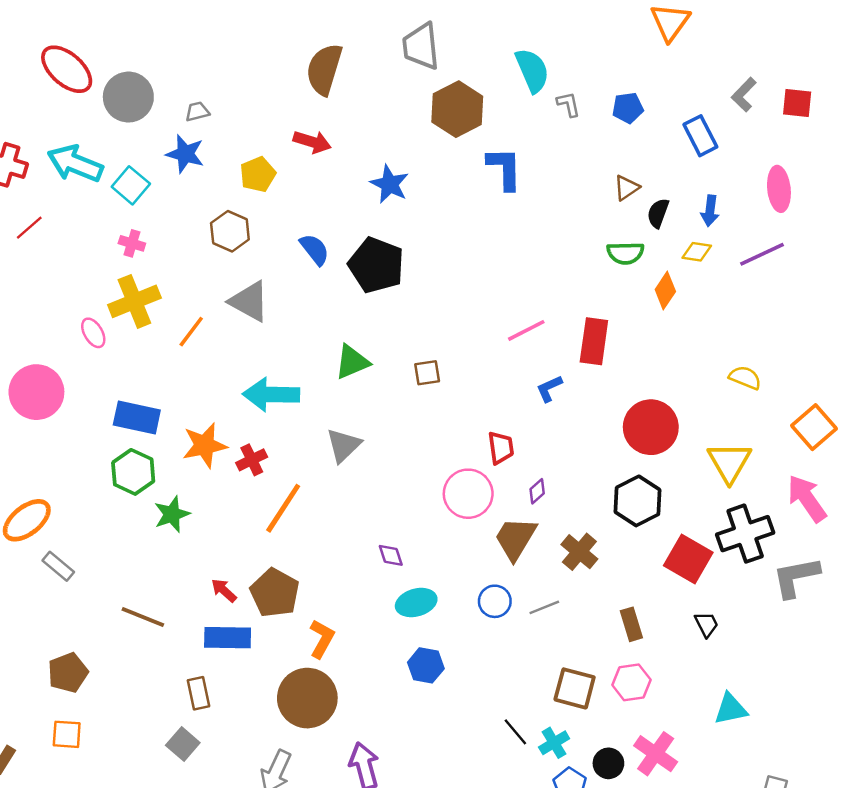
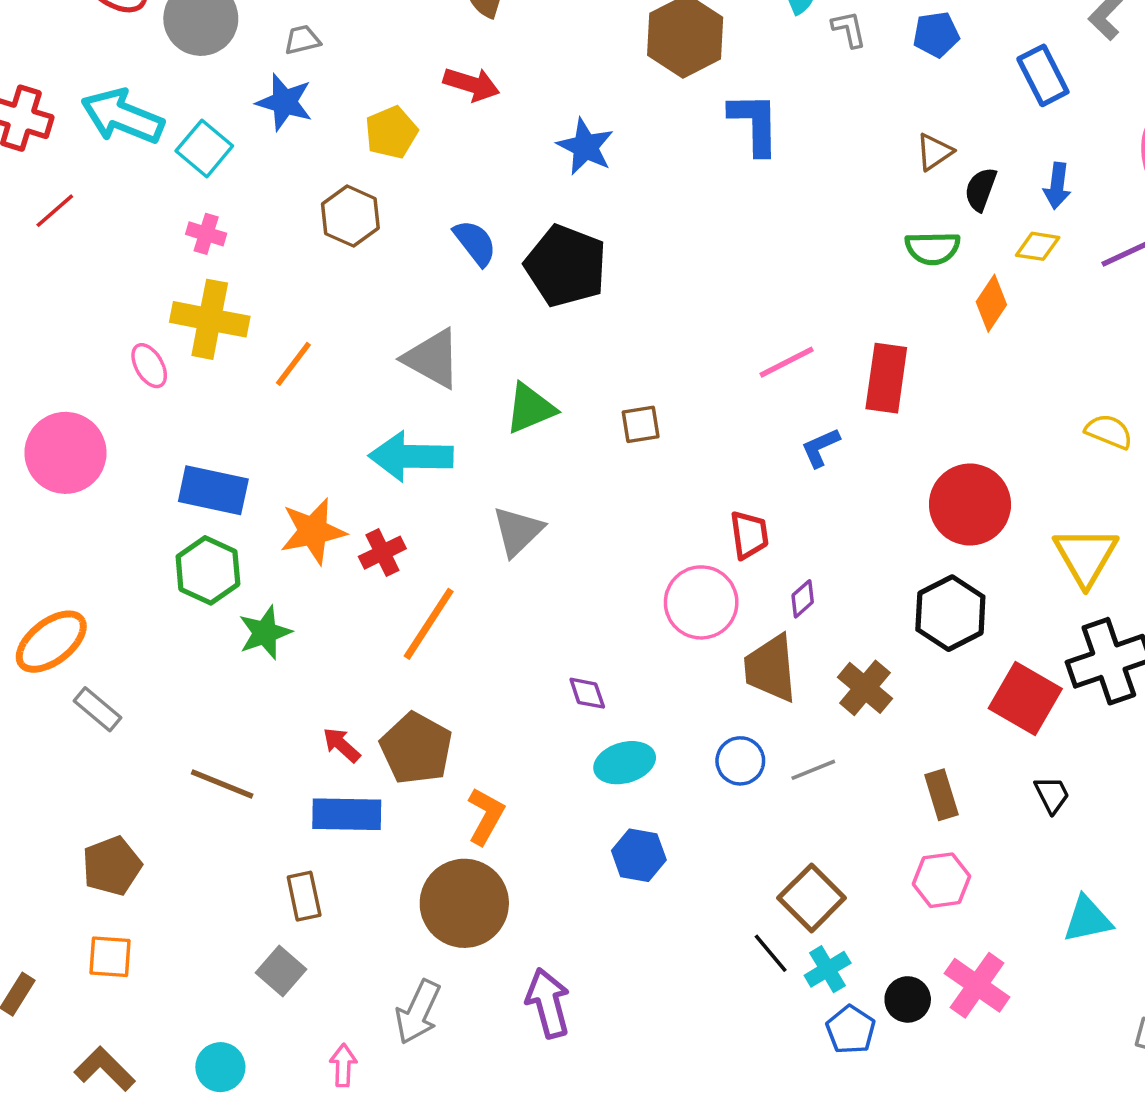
yellow cross: (134, 301) -> (210, 319), turned 33
gray triangle: (249, 301) -> (432, 358), moved
brown trapezoid: (515, 538) -> (771, 668), turned -36
brown square: (575, 688) -> (812, 898), moved, turned 30

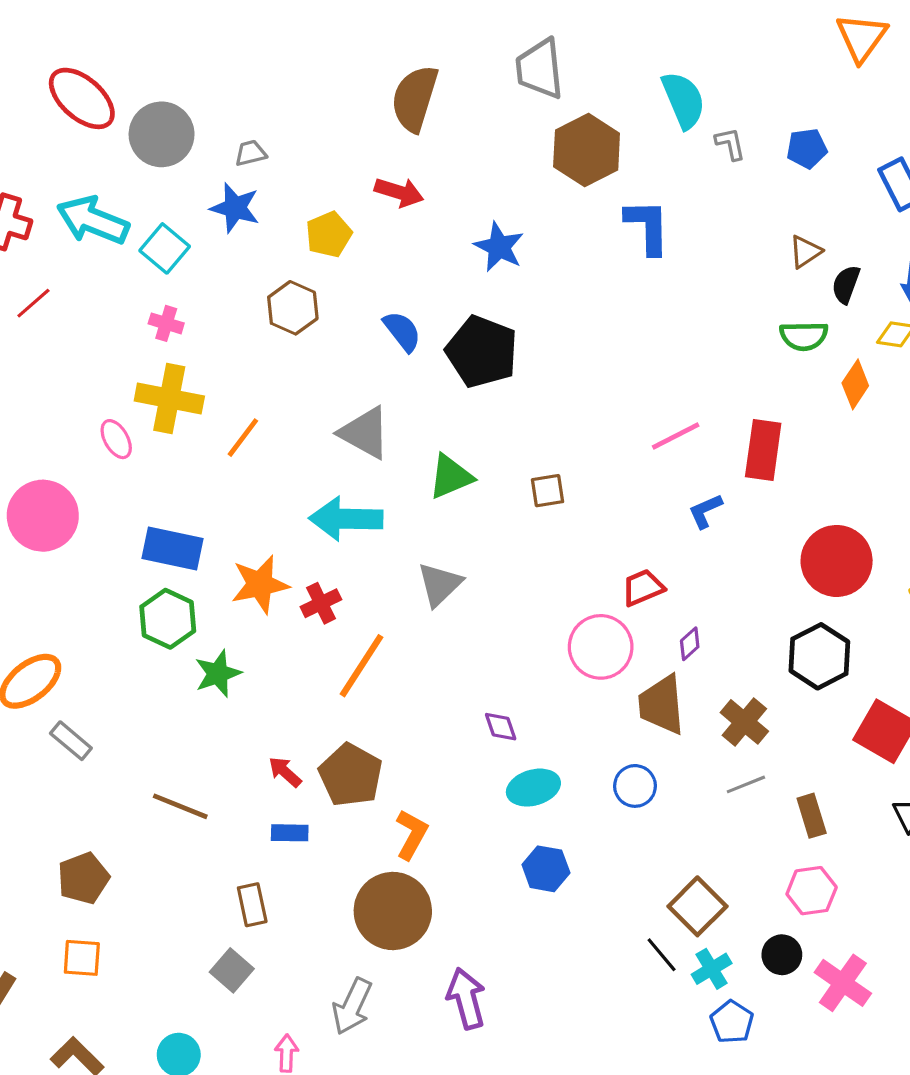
red trapezoid: (749, 535) -> (643, 588), turned -105
gray line: (813, 770) -> (746, 784), moved
blue rectangle: (347, 814) -> (290, 833), size x0.6
black circle: (908, 999) -> (782, 955), moved

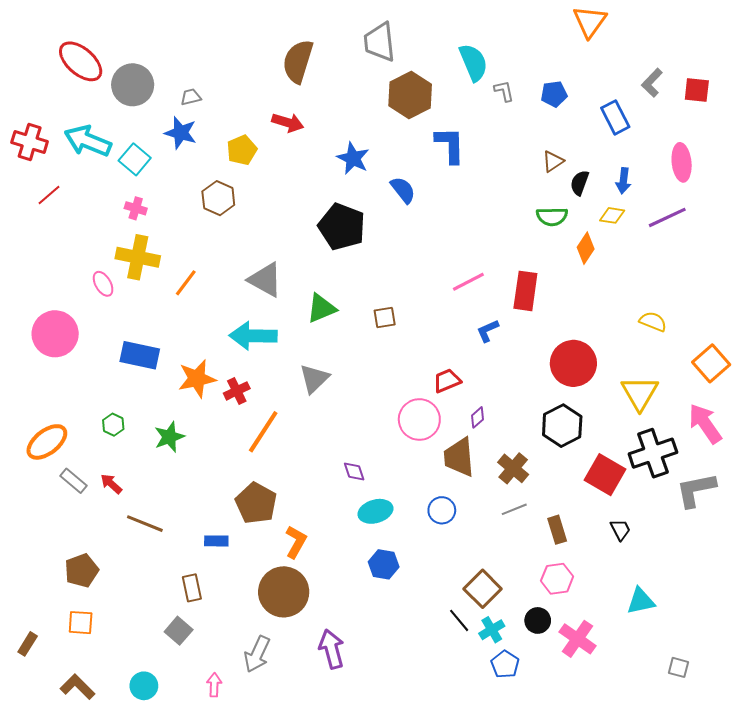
blue semicircle: (402, 331) -> (403, 190), moved
green hexagon: (168, 619) -> (113, 425), moved, size x0.6
red arrow: (285, 772) -> (111, 484), moved

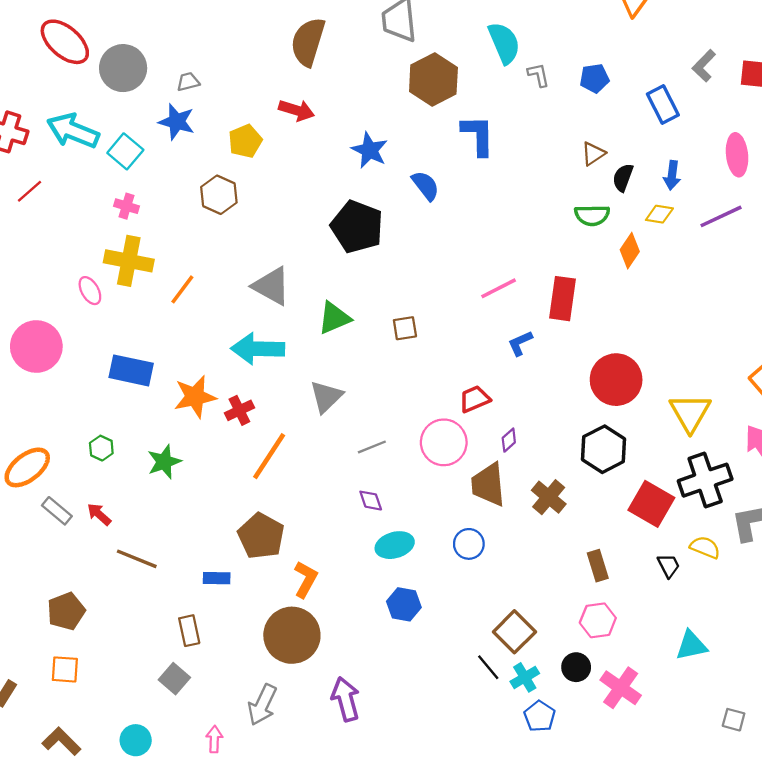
yellow semicircle: (653, 322) -> (705, 547), moved
gray line: (514, 509) -> (372, 447), moved

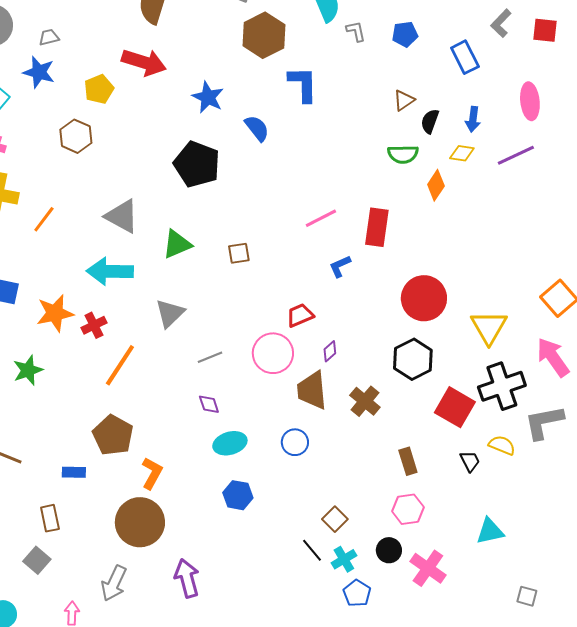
red arrow: (297, 110) -> (144, 62), size x1.4
brown square: (514, 632) -> (335, 519), size x0.7

